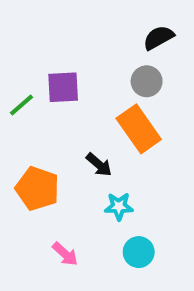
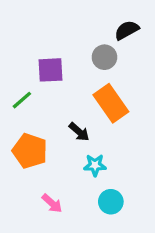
gray circle: (147, 81) -> (104, 57), moved
green line: (22, 105) -> (22, 100), moved

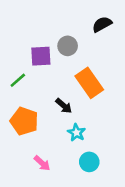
gray circle: (104, 57) -> (68, 46), moved
cyan star: (95, 165) -> (76, 133), turned 30

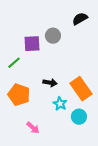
orange rectangle: (89, 83) -> (81, 89), moved
black arrow: (64, 106) -> (50, 83), turned -32
cyan circle: (89, 162) -> (79, 117), moved

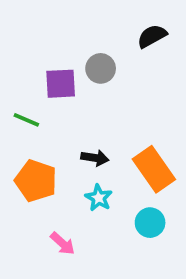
green line: (14, 63) -> (26, 120), turned 64
cyan star: (60, 104) -> (99, 198), moved

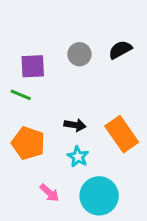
black semicircle: (152, 36) -> (120, 50), moved
purple square: (61, 84) -> (33, 66), moved
cyan circle: (150, 223) -> (99, 196), moved, size x1.6

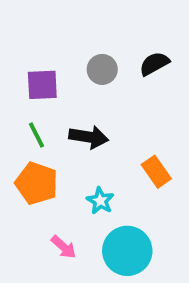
green line: (21, 95) -> (37, 135), moved, turned 40
black arrow: (75, 125) -> (89, 137), moved, size x1.4
orange rectangle: (122, 134) -> (156, 172), size x0.7

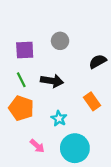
black semicircle: (154, 64) -> (98, 61), moved

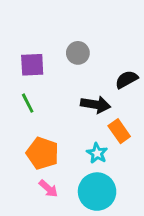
black arrow: (52, 81) -> (96, 105), moved
orange pentagon: (21, 108) -> (42, 153), moved
cyan star: (59, 119) -> (97, 153), moved

